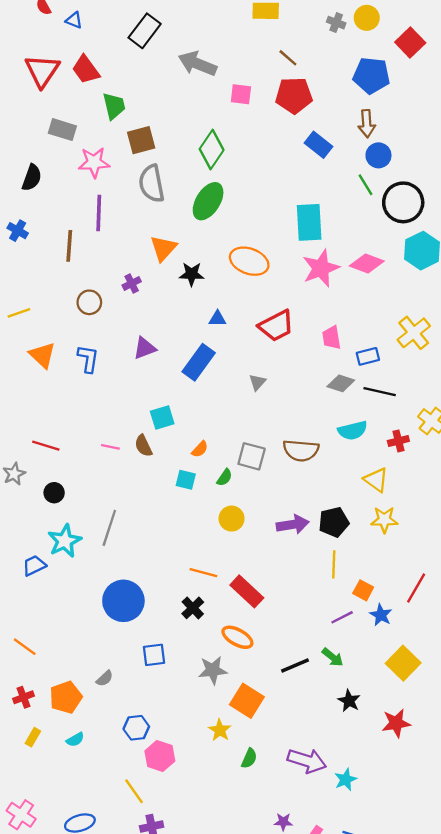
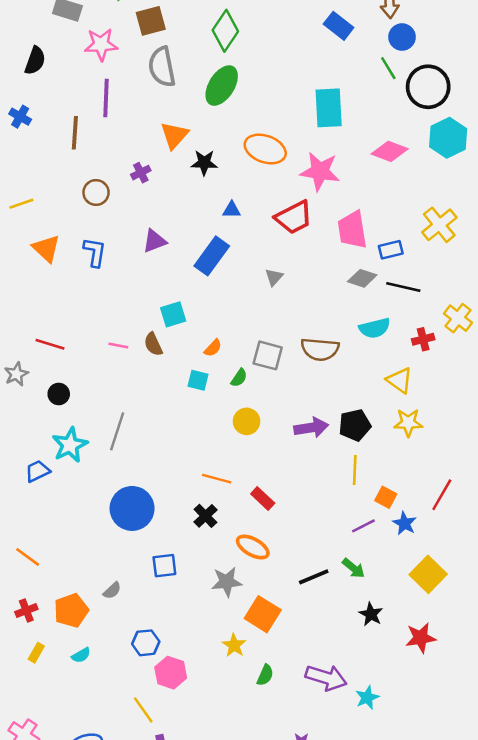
pink star: (321, 268) -> (320, 171), moved, turned 30
pink trapezoid: (331, 338) -> (352, 230), size x1.5
red rectangle: (247, 591) -> (263, 498), size x0.7

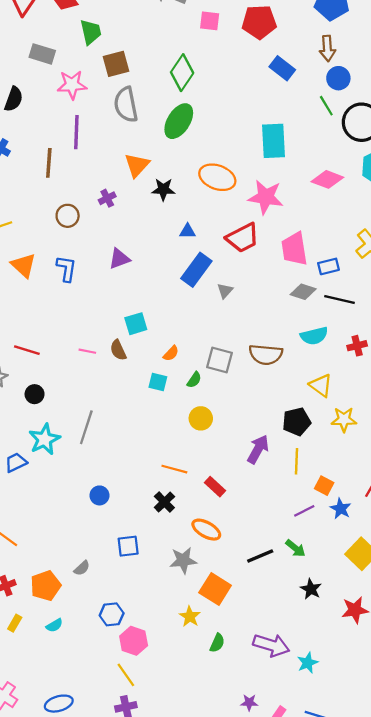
blue rectangle: (212, 256) -> (196, 270), moved
yellow triangle: (400, 380) -> (321, 385), moved
purple arrow: (311, 428) -> (258, 449), moved, turned -52
blue circle: (132, 508) -> (99, 495), size x0.5
yellow line: (143, 710) -> (126, 675), moved

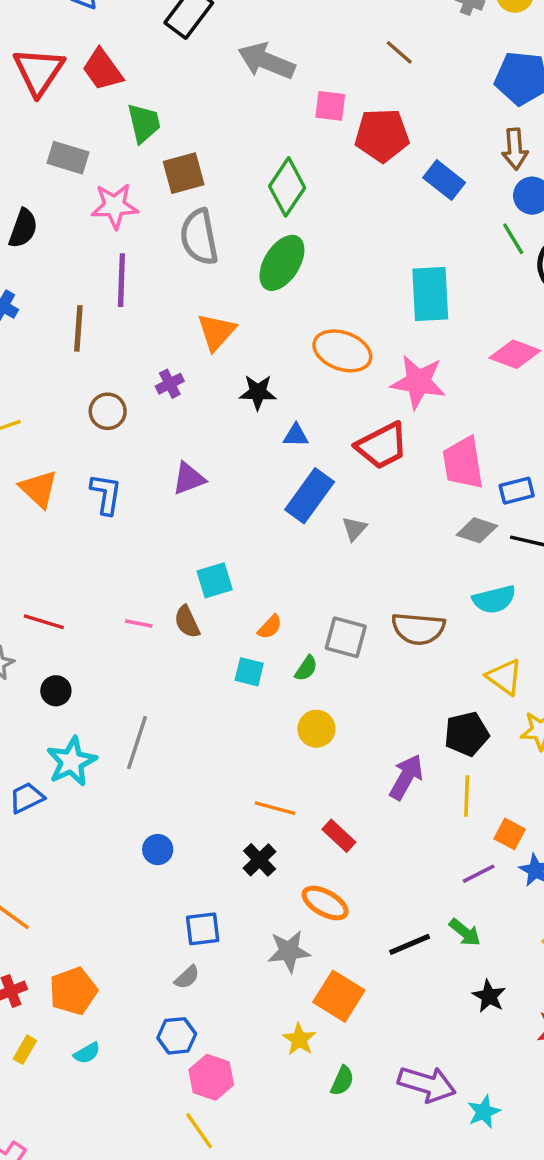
red pentagon: (259, 22) -> (382, 135), moved
black star: (163, 189) -> (258, 392), moved
gray semicircle: (82, 568) -> (187, 977), moved

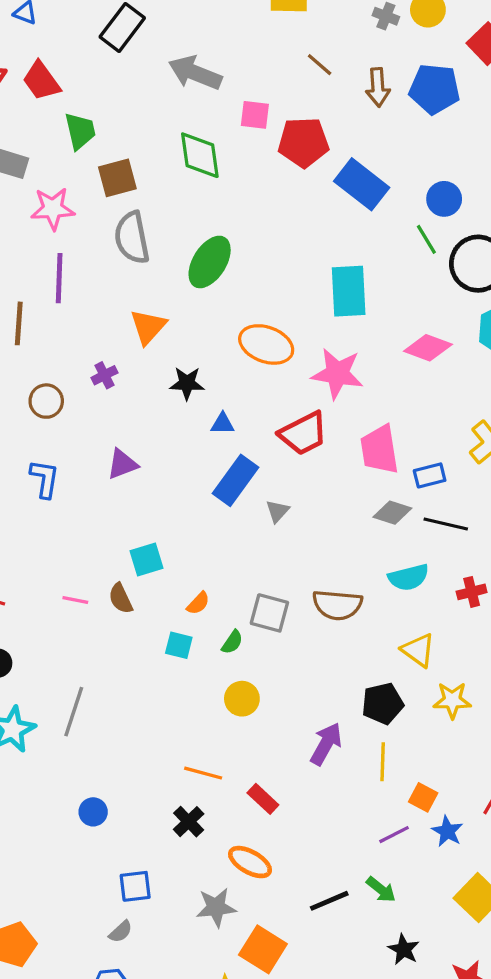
brown arrow: (515, 149) -> (378, 87), moved
blue rectangle: (444, 180) -> (362, 184), size x1.4
green diamond: (287, 187) -> (200, 155), moved, turned -42

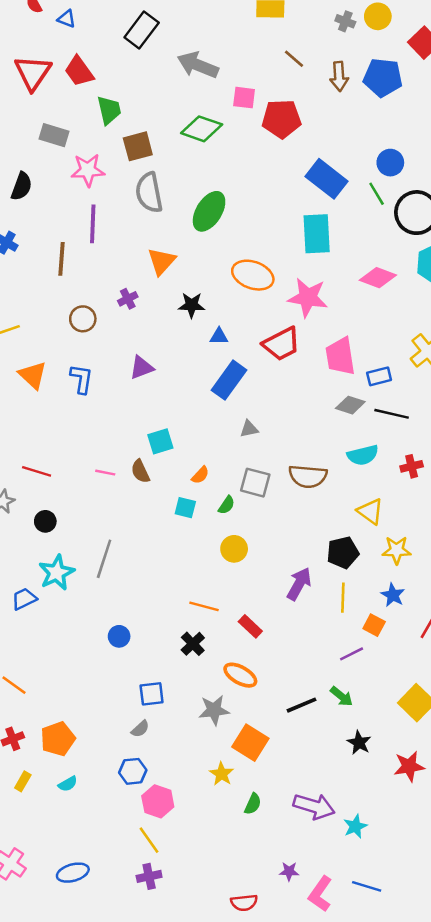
green diamond: (200, 155) -> (202, 129), turned -63
blue rectangle: (362, 184) -> (327, 179), moved
gray triangle: (278, 511) -> (249, 429), moved, turned 36
blue star: (447, 831) -> (393, 595), moved

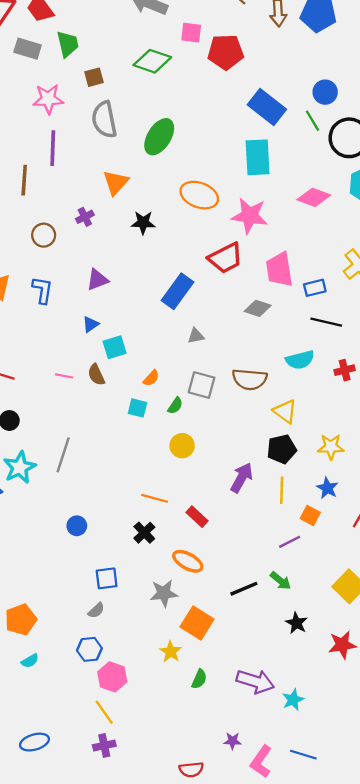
gray rectangle: (54, 135) -> (28, 49), moved
brown square: (138, 146) -> (94, 77), size x0.7
blue triangle: (219, 336) -> (91, 324), moved, turned -36
gray diamond: (350, 405) -> (258, 308), moved
yellow triangle: (370, 511) -> (285, 411), moved

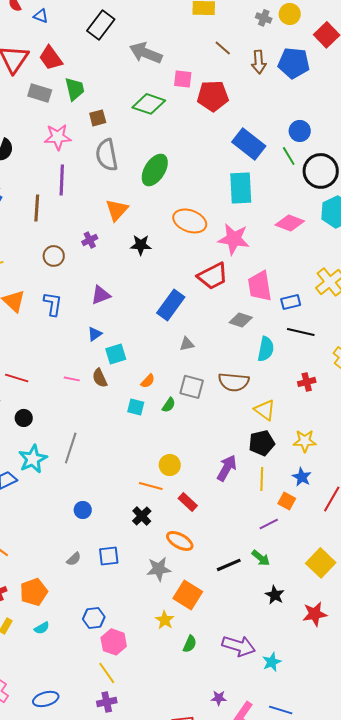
cyan semicircle: (300, 360) -> (266, 349), moved, turned -65
red cross: (345, 370) -> (307, 382), moved
yellow circle: (182, 446) -> (170, 465), moved
gray semicircle: (96, 610) -> (74, 559), moved

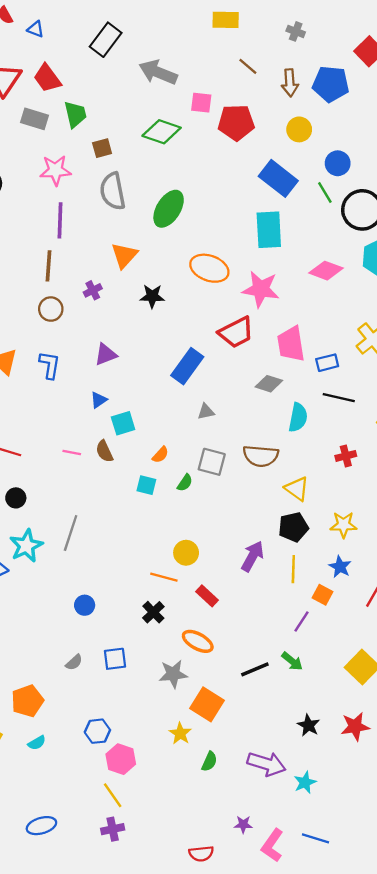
yellow circle: (290, 14) -> (299, 129), moved
brown line: (37, 208) -> (48, 266), moved
purple line: (269, 524) -> (301, 622), turned -30
black star: (275, 595) -> (308, 725), moved

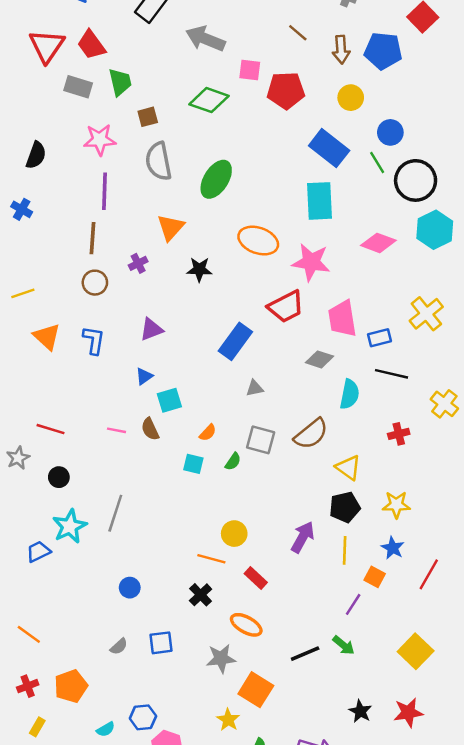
brown semicircle: (261, 456) -> (311, 434), turned -44
cyan semicircle: (37, 743) -> (106, 729), moved

